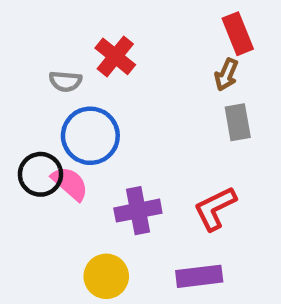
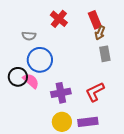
red rectangle: (238, 34) -> (95, 20), moved
red cross: (115, 56) -> (59, 19), moved
yellow circle: (106, 276) -> (62, 122), moved

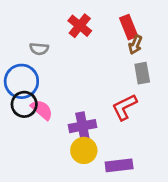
blue circle: (40, 60) -> (21, 81), moved
red L-shape: (95, 92) -> (125, 107), moved
yellow circle: (62, 122) -> (84, 150), moved

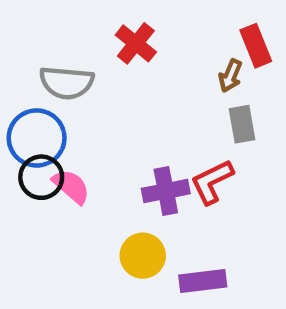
red rectangle: (129, 27) -> (256, 46), moved
gray semicircle: (39, 49) -> (67, 83), size x1.6
purple cross: (82, 126) -> (166, 191), moved

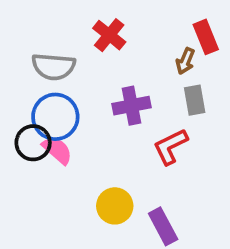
blue circle: (37, 138) -> (55, 117), moved
purple cross: (166, 191) -> (131, 106), moved
purple rectangle: (203, 281) -> (163, 226), turned 69

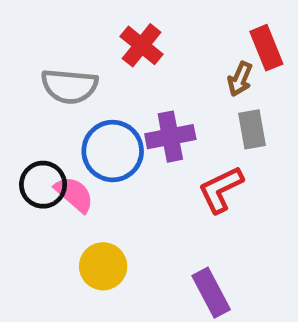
blue circle: (55, 117) -> (113, 151), moved
yellow circle: (115, 206) -> (103, 266), moved

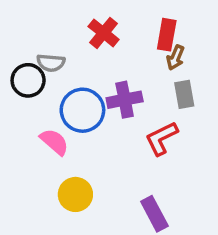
red rectangle: (266, 48) -> (167, 35), moved, turned 32
gray semicircle: (69, 86) -> (51, 63), size x0.7
black circle: (43, 185) -> (28, 80), moved

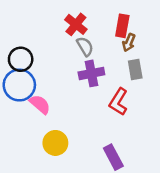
gray semicircle: (51, 63) -> (85, 46), moved, turned -126
blue circle: (82, 110) -> (19, 85), moved
red L-shape: (161, 138) -> (118, 102), turned -32

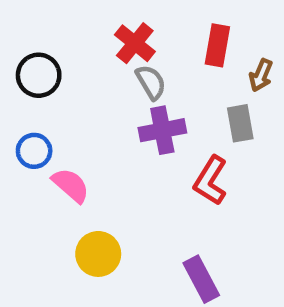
brown arrow: (129, 43) -> (261, 75), moved
black circle: (21, 59) -> (39, 75), moved
blue circle: (19, 85) -> (34, 151), size x0.6

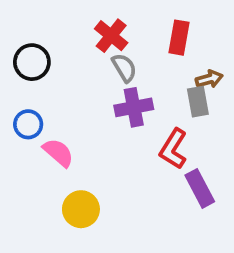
brown arrow: (261, 75) -> (209, 79), moved, turned -128
purple rectangle: (201, 279) -> (200, 188), moved

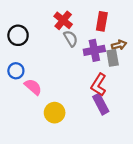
purple cross: (134, 107) -> (94, 50), moved
purple rectangle: (200, 188) -> (101, 104), moved
yellow circle: (81, 209) -> (55, 113), moved

